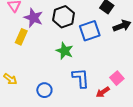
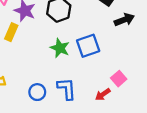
blue square: (90, 31) -> (88, 46), moved
blue L-shape: (81, 78) -> (67, 89), moved

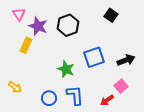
black arrow: (124, 20) -> (126, 60), moved
green star: (60, 48) -> (66, 69), moved

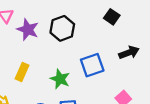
yellow rectangle: (26, 45) -> (22, 72), moved
black arrow: (126, 60) -> (129, 52), moved

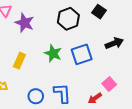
black hexagon: (62, 28) -> (68, 19), moved
green star: (60, 79) -> (53, 53), moved

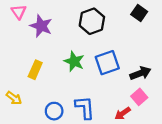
black square: (99, 12) -> (139, 13), moved
black arrow: (114, 43) -> (140, 73), moved

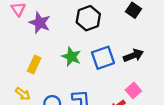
black arrow: (140, 73) -> (133, 55), moved
yellow arrow: (14, 98) -> (23, 94), moved

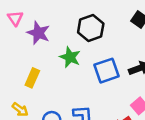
green star: (71, 57) -> (70, 57), moved

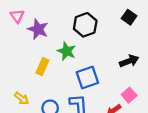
blue square: (107, 71) -> (87, 77), moved
yellow rectangle: (32, 78) -> (42, 67), moved

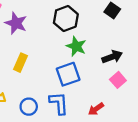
green star: (67, 51) -> (76, 46), moved
pink square: (129, 95) -> (118, 80), moved

